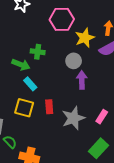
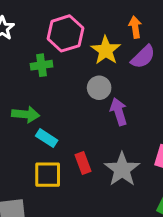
green cross: (38, 52) -> (41, 65), moved

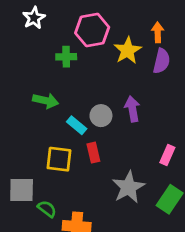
purple semicircle: (143, 57) -> (162, 61), turned -40
gray circle: (99, 88) -> (101, 116), moved
cyan rectangle: (47, 138) -> (77, 125), moved
gray star: (122, 169) -> (128, 187), moved

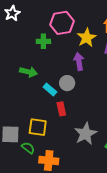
white star: (34, 18) -> (12, 13), moved
purple arrow: (132, 109) -> (79, 61), moved
yellow square: (59, 159) -> (38, 127), moved

